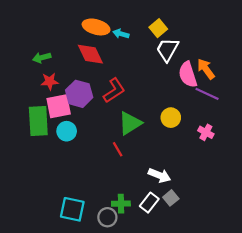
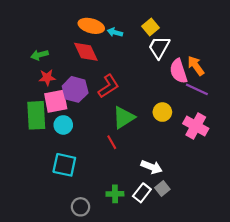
pink cross: (206, 132) -> (196, 126), size x1.6
cyan square: (72, 209) -> (64, 165), moved
gray circle: (107, 217) -> (80, 207), moved

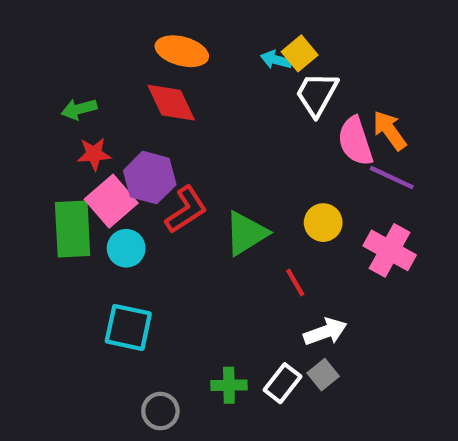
cyan arrow: (115, 32) -> (276, 60), moved
red L-shape: (109, 86) -> (186, 210), moved
pink square: (56, 101) -> (111, 201), turned -30
red line: (112, 142) -> (295, 283), moved
white arrow: (152, 167) -> (325, 332), moved, turned -42

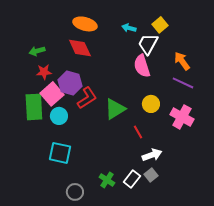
yellow square: (300, 53) -> (160, 25), moved
pink semicircle: (355, 141) -> (142, 66), moved
green cross: (229, 385) -> (107, 180), turned 35

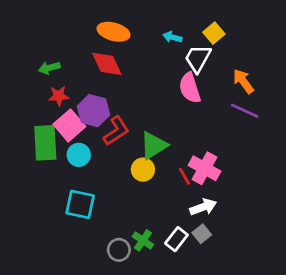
yellow circle: (151, 104) -> (143, 170), moved
pink cross: (182, 117) -> (205, 168), moved
gray circle: (75, 192) -> (119, 250), moved

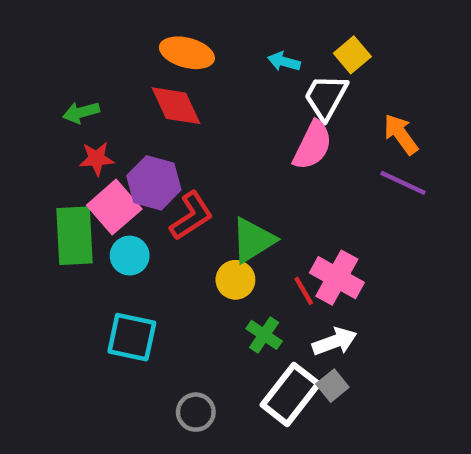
pink semicircle: (190, 88) -> (313, 145), turned -136
white rectangle: (176, 239) -> (291, 394), size x1.5
green cross: (143, 240) -> (264, 335), moved

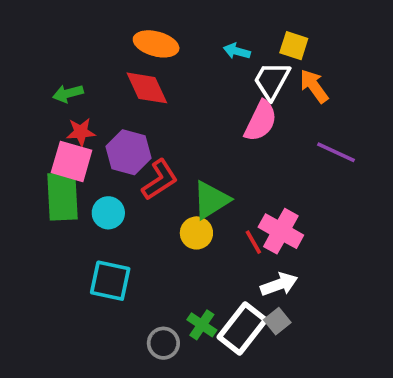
yellow square: (352, 55) -> (294, 46), turned -32
orange arrow: (401, 134) -> (314, 86), moved
pink square: (114, 207) -> (72, 161), moved, turned -33
green cross: (264, 335) -> (202, 325), moved

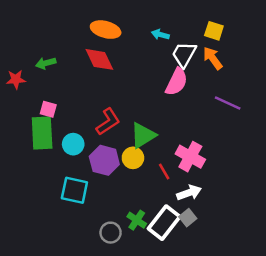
yellow square: (294, 46) -> (214, 31), moved
red star: (81, 132) -> (16, 79), moved
purple hexagon: (129, 152) -> (104, 160), moved
pink square: (72, 161) -> (48, 109), size x0.6
red line: (253, 242) -> (164, 172), moved

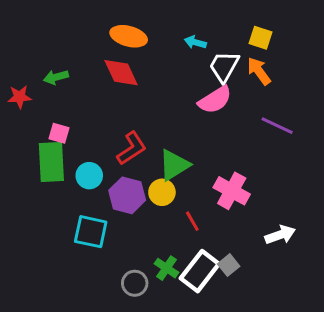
pink semicircle: (177, 82) -> (215, 100), turned 32
red line: (164, 172) -> (192, 221), moved
white arrow: (189, 193) -> (280, 235), moved

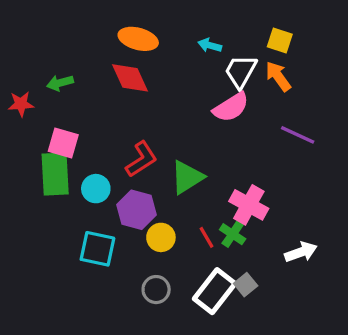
pink square: (59, 133) -> (63, 143), size x1.4
yellow circle: (162, 192) -> (161, 237), moved
green cross: (167, 268) -> (233, 234), moved
gray circle: (135, 283) -> (156, 290), moved

